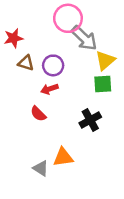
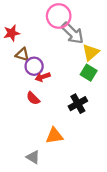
purple circle: (53, 65) -> (34, 66), moved
green square: (103, 84) -> (89, 73), turned 35
gray triangle: (41, 168) -> (33, 157), moved

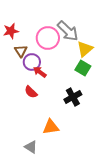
pink circle: (59, 16) -> (48, 38), moved
brown triangle: (22, 54) -> (21, 51), turned 40
red arrow: (43, 77) -> (40, 72), turned 56

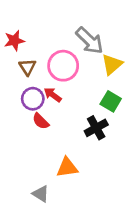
pink circle: (48, 38) -> (63, 66), moved
purple circle: (32, 62) -> (33, 99), moved
green square: (83, 68) -> (111, 101), moved

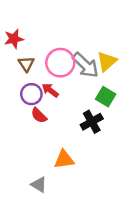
gray arrow: (90, 41) -> (85, 65), moved

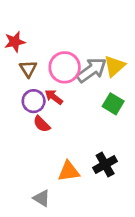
gray arrow: (85, 65) -> (92, 70), turned -80
black cross: (92, 122) -> (105, 164), moved

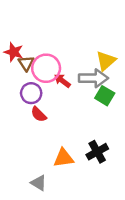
red star: (15, 42) -> (14, 52), moved, turned 30
pink circle: (65, 67) -> (46, 68), moved
gray arrow: (92, 70) -> (93, 78), moved, turned 36
red arrow: (54, 97) -> (62, 81), moved

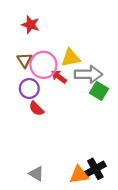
red star: (14, 52) -> (30, 25), moved
yellow triangle: (106, 61) -> (71, 58), moved, turned 30
black cross: (97, 152) -> (95, 169), moved
orange triangle: (64, 158) -> (79, 175), moved

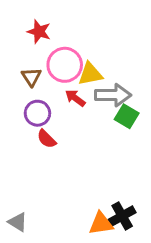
pink circle: (43, 65) -> (65, 65), moved
gray triangle: (36, 174) -> (18, 222), moved

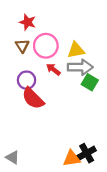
yellow triangle: (90, 74) -> (76, 50), moved
brown triangle: (31, 77) -> (22, 46), moved
red semicircle: (47, 139) -> (33, 98), size x1.6

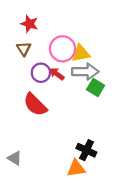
pink circle: (46, 46) -> (63, 49), moved
purple circle: (26, 80) -> (41, 73), moved
black cross: (87, 153) -> (86, 150), moved, turned -36
gray triangle: (13, 157) -> (15, 158), moved

